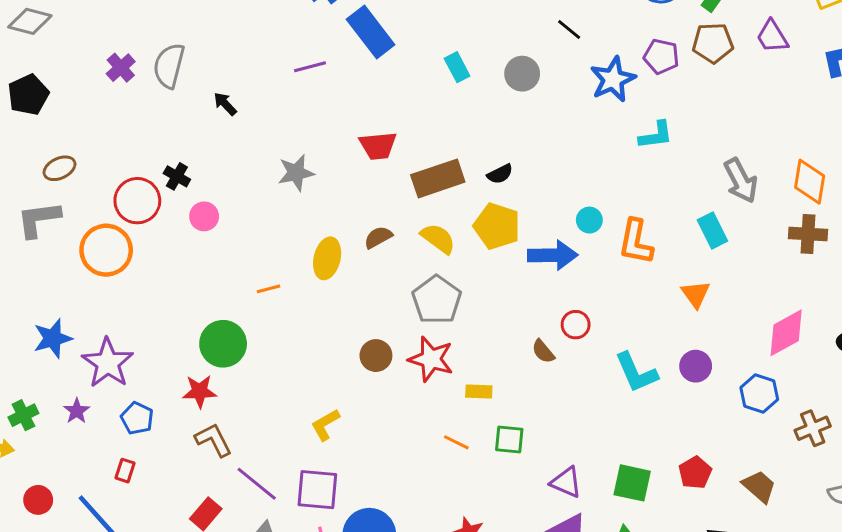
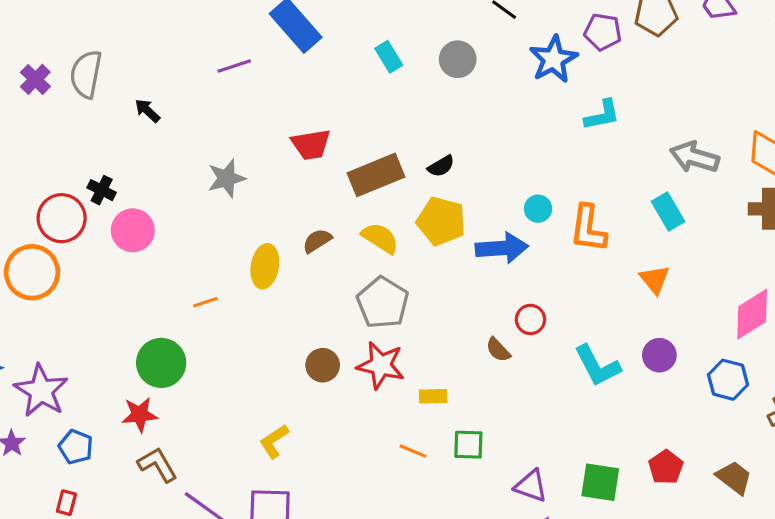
gray arrow: (741, 181) -> (694, 157), turned 138
pink circle: (204, 216) -> (133, 230), size x1.4

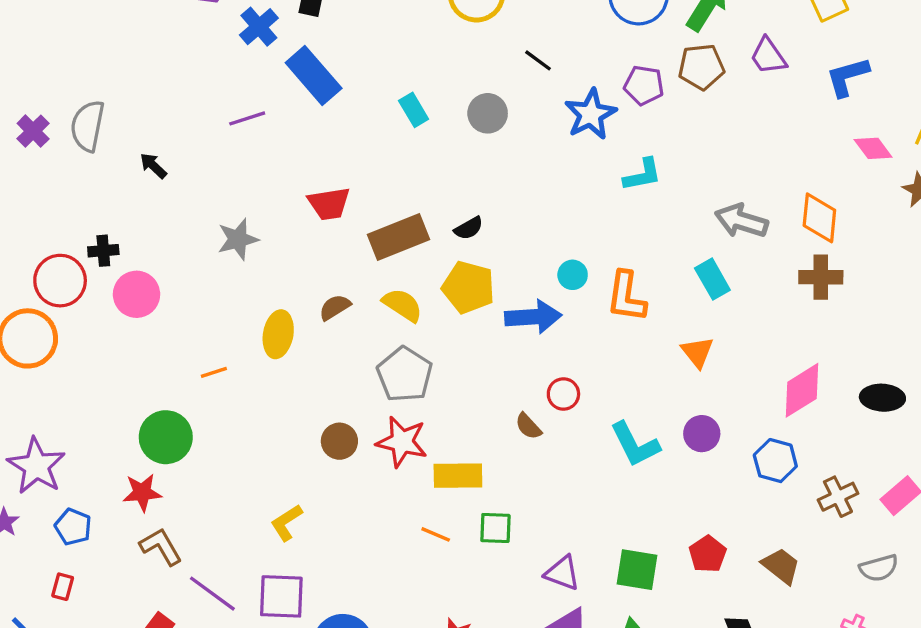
black cross: (102, 190) -> (103, 251), turned -32
yellow rectangle: (433, 396) -> (458, 476), size x1.6

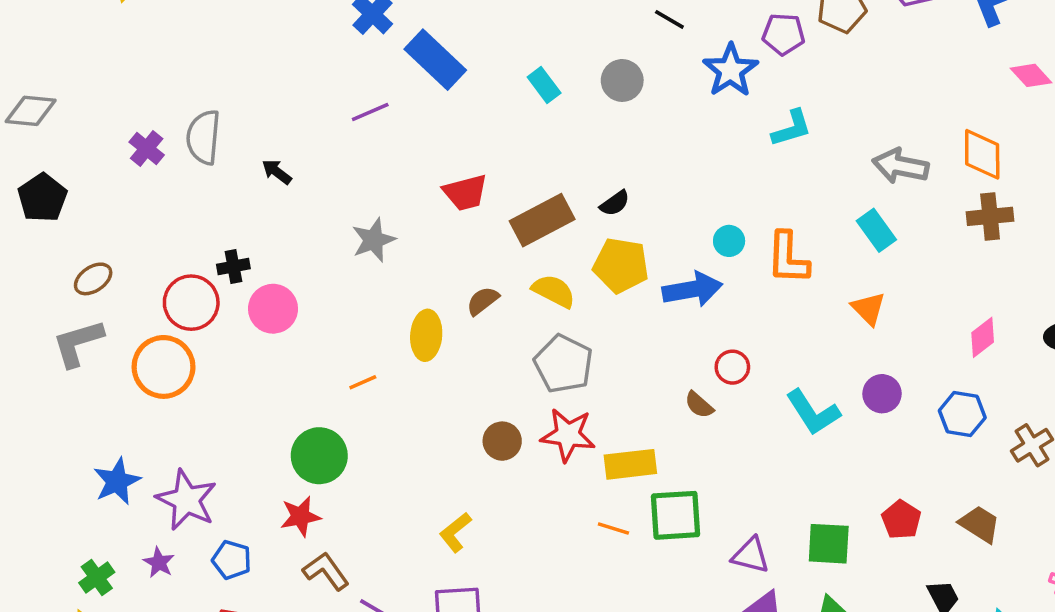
pink diamond: (802, 390) -> (983, 337), size x0.7
green square: (495, 528) -> (676, 515), size x1.5

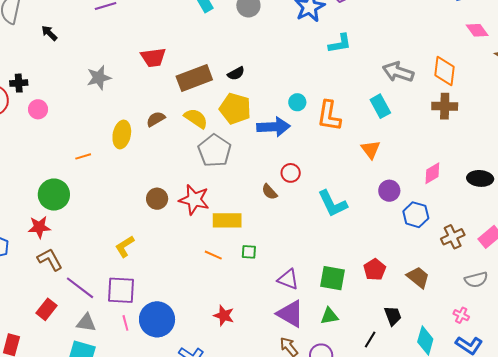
pink circle: (273, 309) -> (38, 109), size x0.7
gray pentagon: (563, 364) -> (215, 151), moved
purple circle: (882, 394) -> (389, 191), moved
green square: (676, 515) -> (249, 252), size x0.5

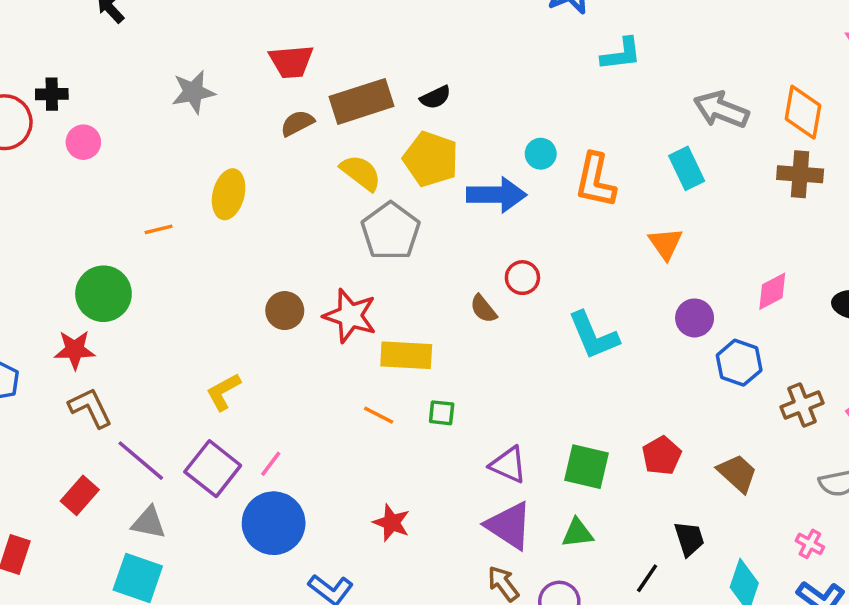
brown semicircle: (156, 119) -> (297, 123), moved
purple square: (121, 290) -> (213, 469), turned 32
pink line: (125, 323) -> (271, 464), moved, turned 49

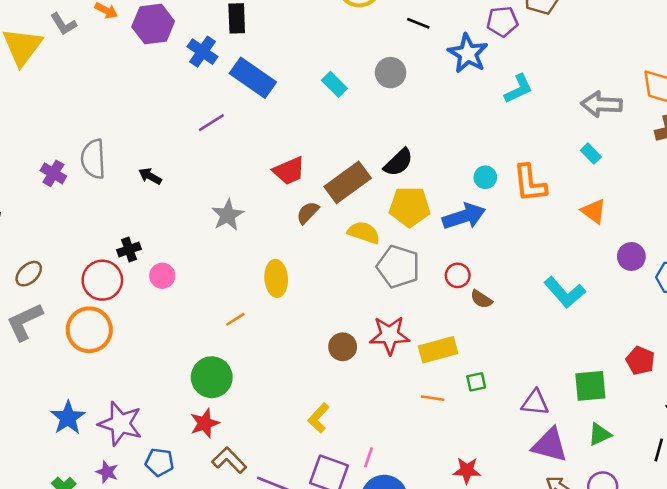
black semicircle: (435, 97) -> (398, 162), size x1.4
cyan rectangle: (687, 168) -> (591, 154), size x0.7
red circle: (522, 278) -> (458, 275), moved

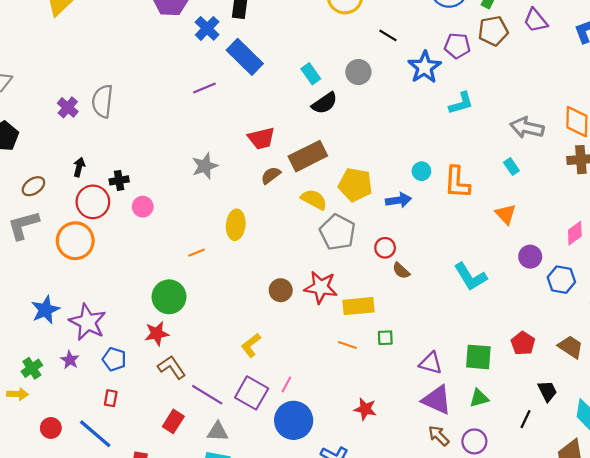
black semicircle: (398, 162) -> (325, 103), moved
black arrow: (150, 176) -> (79, 167), moved, turned 66
blue arrow: (464, 216) -> (398, 200), size x0.7

